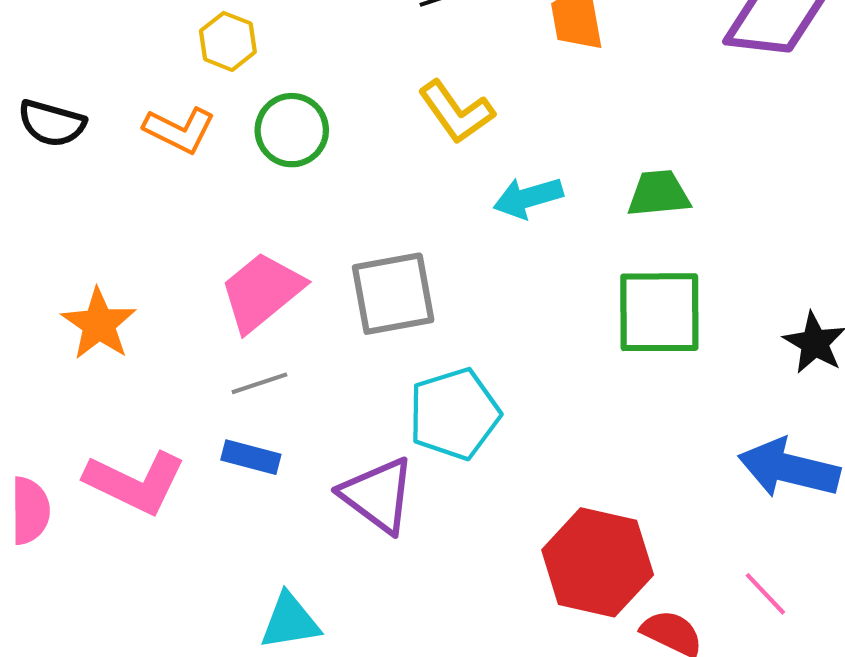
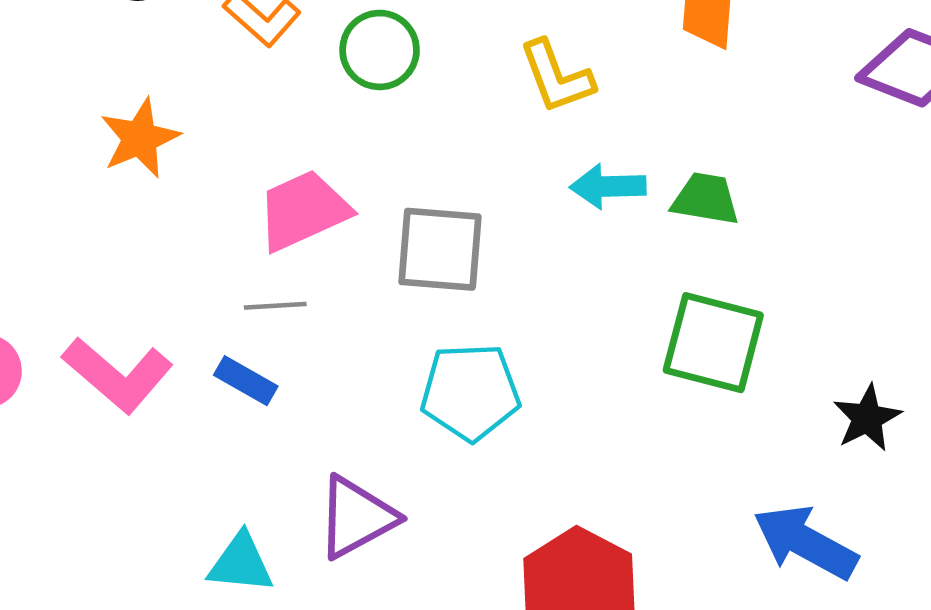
green trapezoid: (659, 194) -> (706, 199), moved
orange star: (99, 324) -> (140, 138), moved
purple triangle: (378, 495) -> (356, 517), moved, turned 40

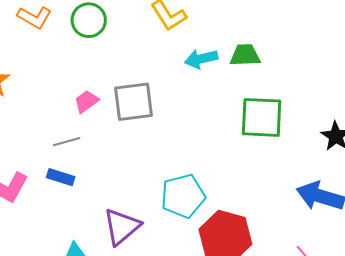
pink trapezoid: (303, 210) -> (86, 101), moved, size x0.6
cyan pentagon: (470, 392) -> (183, 196), moved

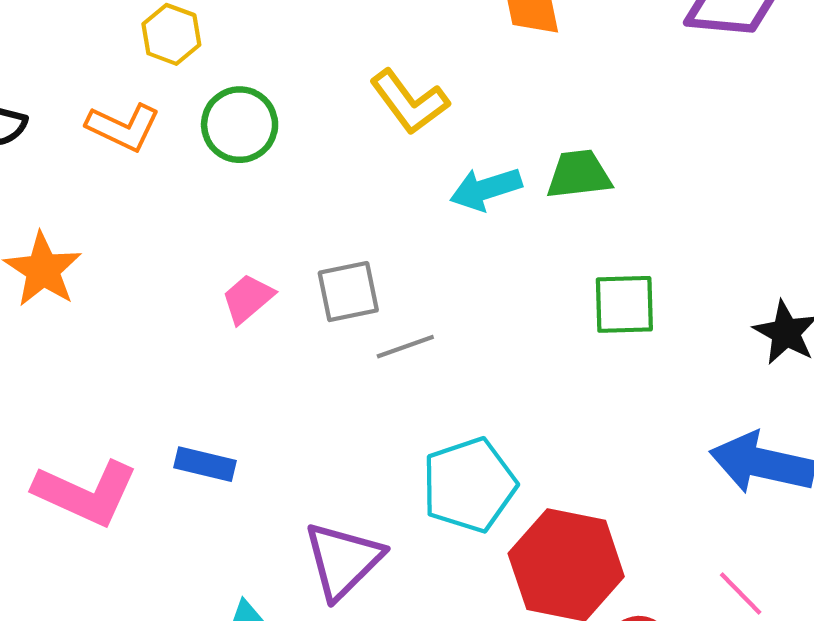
gray square: (133, 102) -> (348, 292), size x0.7
green square: (262, 117) -> (624, 304), size x0.7
gray line: (67, 142) -> (405, 347), moved

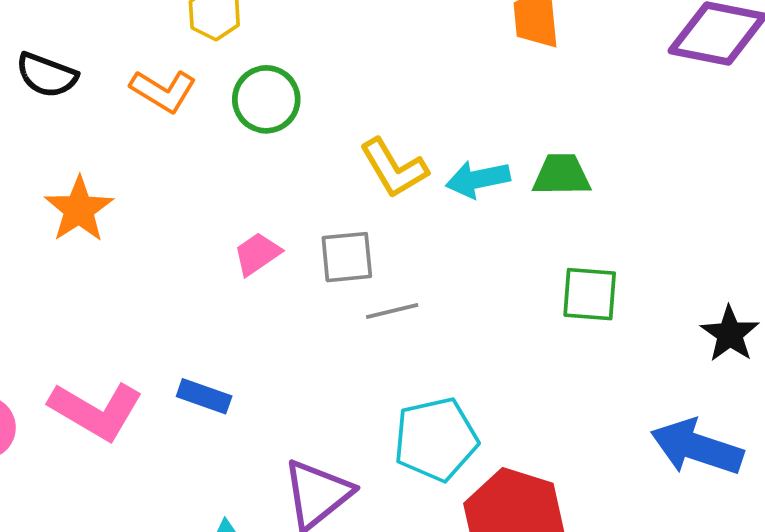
yellow L-shape: (409, 102) -> (394, 168), moved

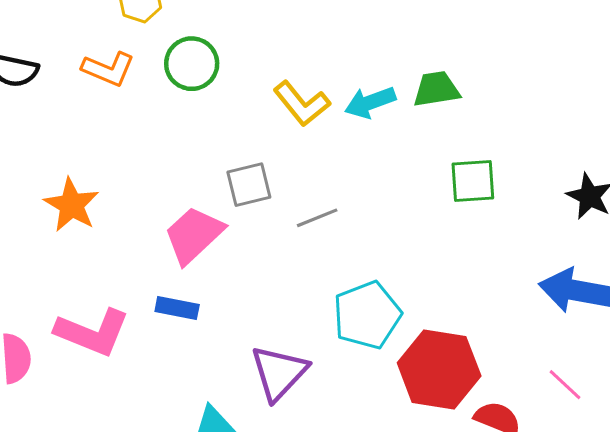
orange star: (79, 209) -> (72, 205), moved
pink trapezoid: (257, 254) -> (194, 235), moved, size x1.6
gray square: (347, 257) -> (249, 185), moved

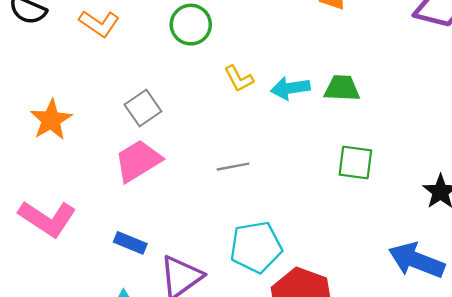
green circle: (192, 64) -> (191, 25), moved
yellow L-shape: (302, 104) -> (239, 79), size x0.7
gray square: (249, 185) -> (143, 108), moved, turned -32
blue rectangle: (177, 308) -> (130, 243), moved

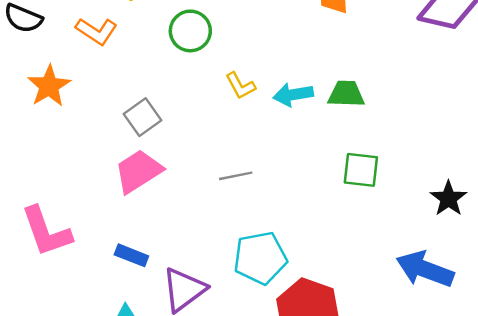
orange star: (51, 120) -> (49, 86), moved
pink L-shape: (47, 218) -> (46, 232), turned 38

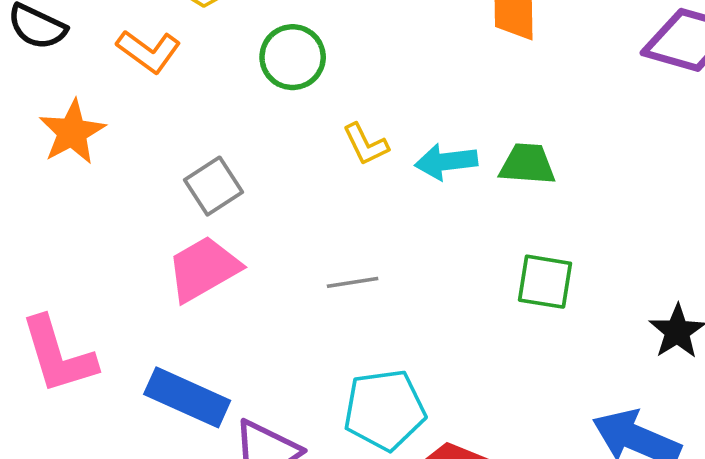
blue rectangle: (131, 255) -> (187, 397), size x1.6

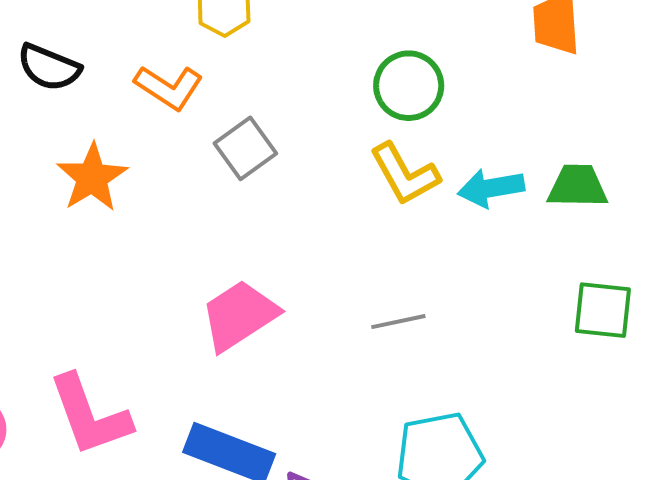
green circle: (293, 57) -> (409, 86), moved
yellow L-shape: (366, 144) -> (405, 174), size x1.4
gray square: (213, 186) -> (245, 148), moved

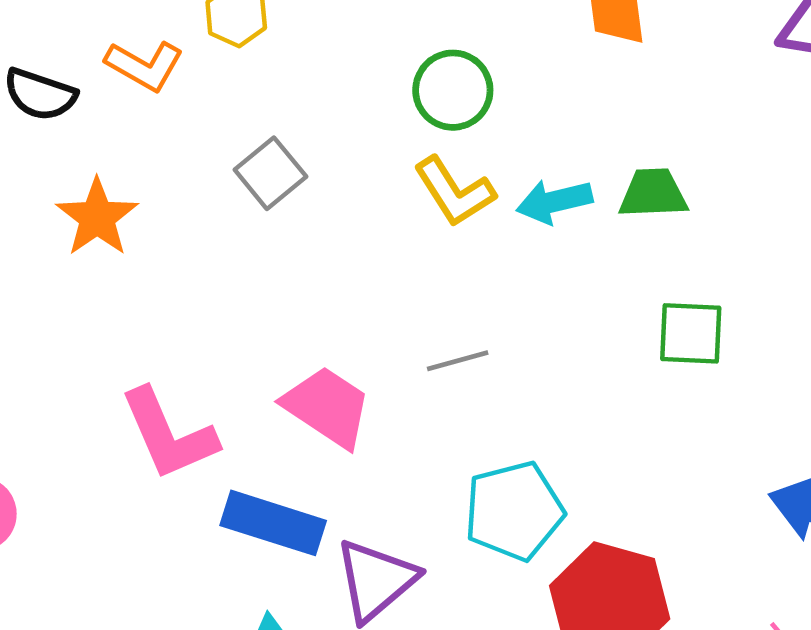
orange L-shape: (169, 87) -> (144, 66), moved
pink trapezoid: (239, 315) -> (327, 407), moved, turned 70
pink L-shape: (90, 415) -> (169, 434), moved

